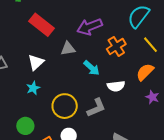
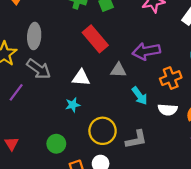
white triangle: (36, 62) -> (81, 78), turned 36
white semicircle: (116, 86) -> (168, 110), moved

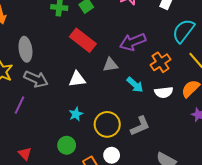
cyan star: (73, 105) -> (76, 114), moved

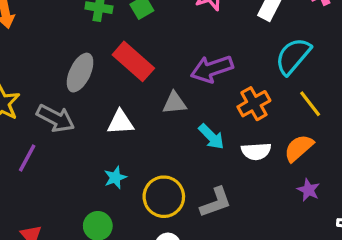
gray ellipse: (25, 49) -> (80, 73), moved, turned 30

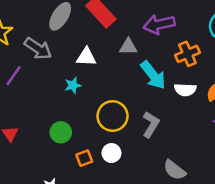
cyan arrow: (211, 137) -> (153, 75), size x1.4
cyan star: (115, 178) -> (73, 85), moved
gray L-shape: (216, 202) -> (151, 124), turned -45

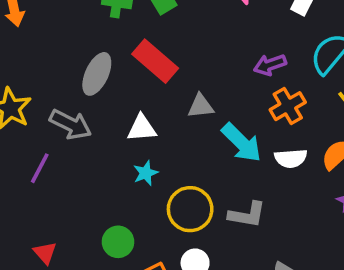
purple arrow: (159, 24) -> (270, 65), moved, size x0.7
cyan star: (73, 85) -> (146, 173), moved
gray L-shape: (151, 124) -> (247, 215), turned 75

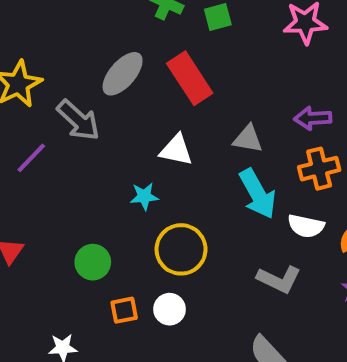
gray triangle: (201, 106) -> (248, 139), moved
white triangle: (142, 128) -> (176, 150), moved
gray L-shape: (247, 215) -> (279, 279), moved

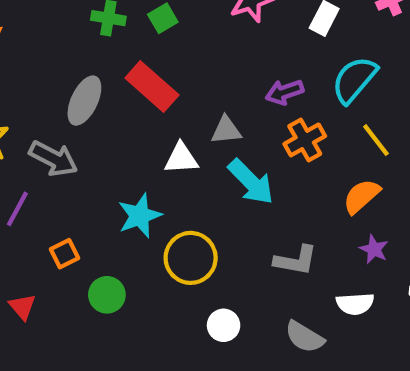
white triangle: (176, 150) -> (181, 158), moved
cyan star: (144, 196) -> (140, 216), size x1.5
white semicircle: (306, 226) -> (355, 304), moved
white circle: (170, 309) -> (224, 325), moved
orange square: (124, 310) -> (64, 254), moved

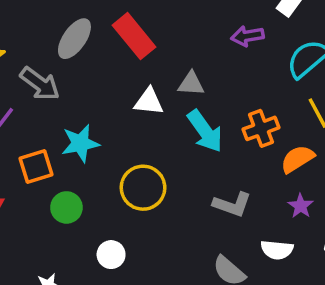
purple arrow: (285, 92) -> (247, 36), moved
orange cross: (305, 140) -> (261, 128), moved
cyan star: (140, 216) -> (80, 143), moved
orange square: (64, 254) -> (36, 166), size x1.4
white circle: (224, 325) -> (111, 255), moved

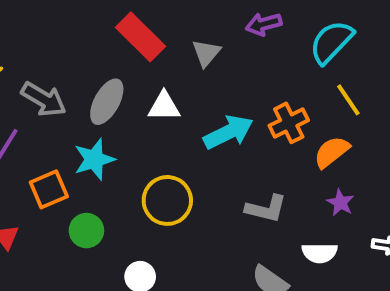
gray ellipse: (74, 39) -> (107, 102), moved
gray triangle: (191, 84) -> (206, 53), moved, turned -48
cyan arrow: (205, 131) -> (228, 132), turned -75

